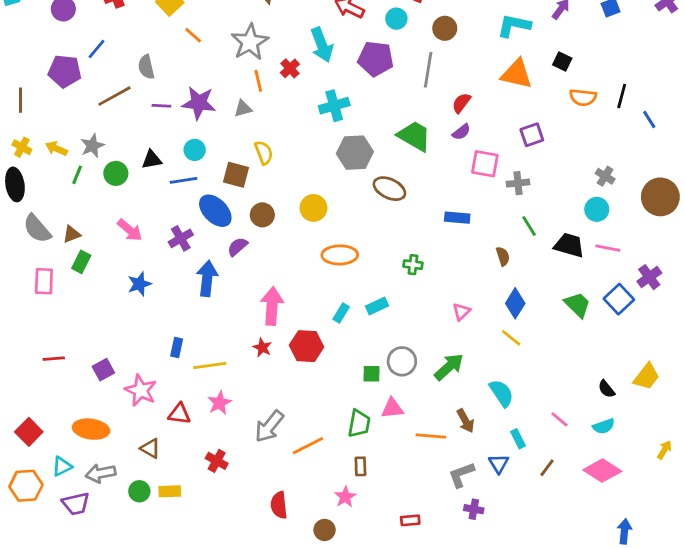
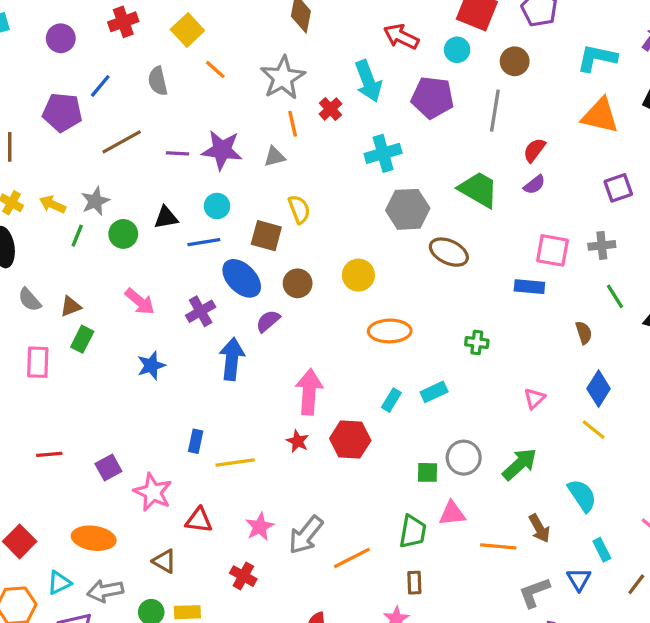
gray semicircle: (146, 67) -> (158, 81), moved
pink square: (485, 164) -> (552, 250), moved
gray semicircle: (37, 229) -> (30, 300), size x0.7
pink star: (219, 403) -> (260, 527), moved

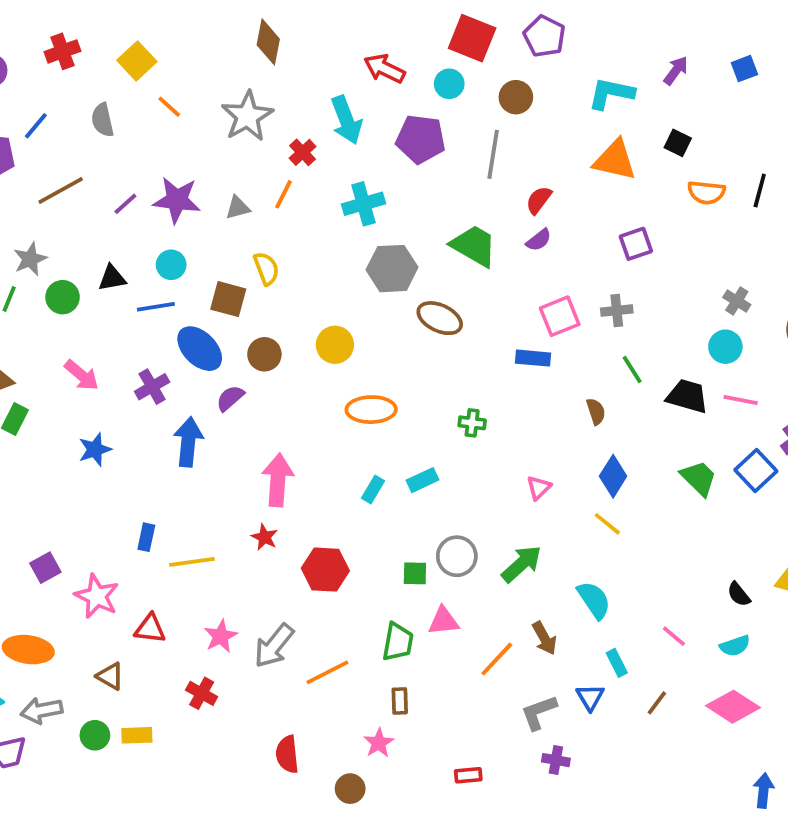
orange line: (293, 124) -> (283, 194), moved, turned 40
purple line: (178, 153) -> (125, 204), turned -45
pink square: (552, 250) -> (560, 316), turned -32
red hexagon: (350, 440) -> (325, 570), moved
orange line: (498, 546) -> (497, 659), turned -52

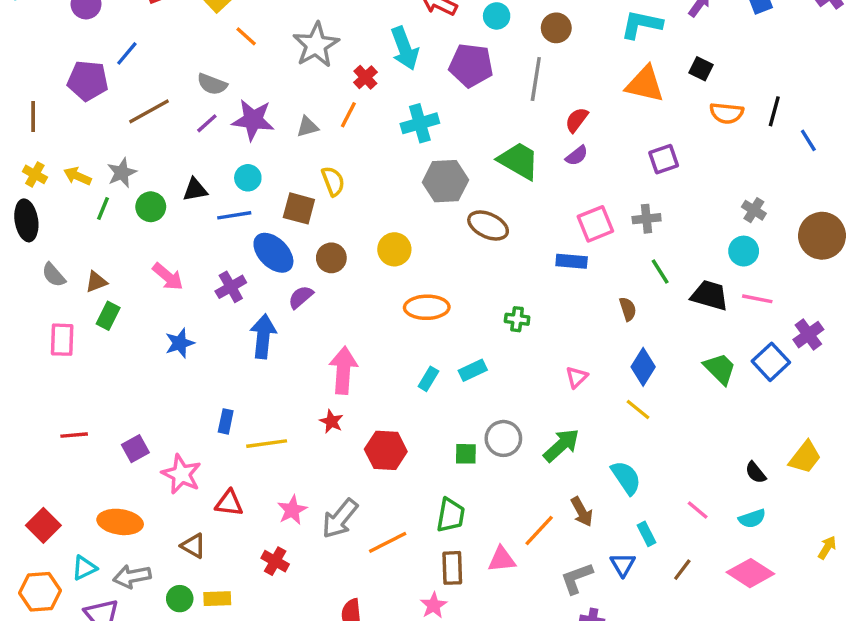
gray semicircle: (103, 120) -> (212, 84), moved, turned -56
pink triangle: (443, 621) -> (502, 559), moved
brown rectangle: (400, 701) -> (452, 568), size x1.4

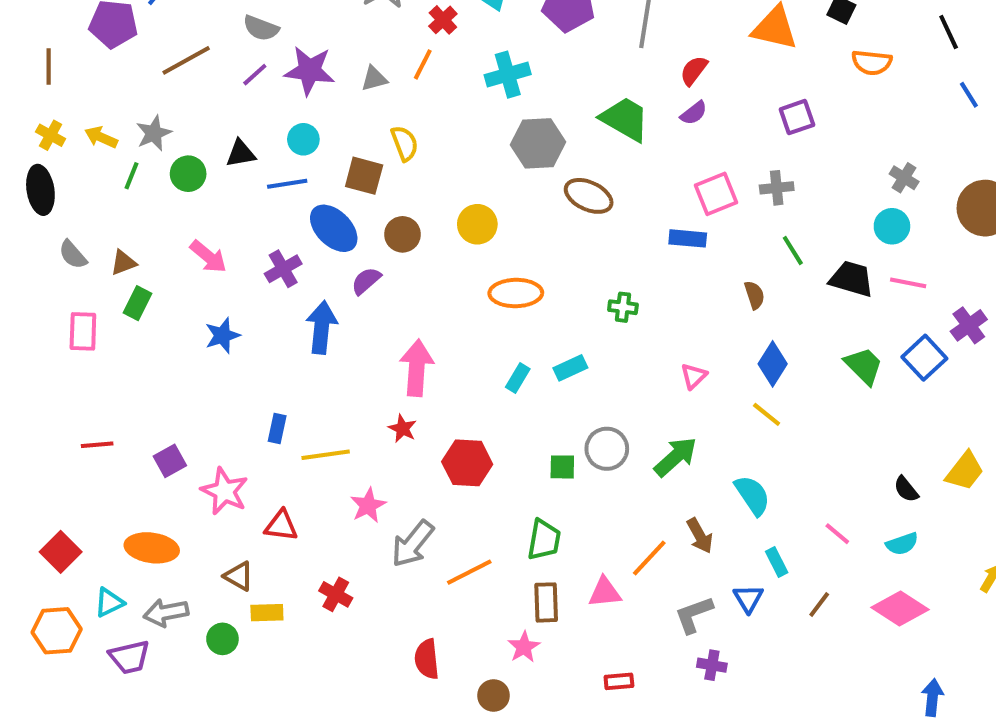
black line: (774, 111) -> (949, 32), moved, turned -40
pink star: (292, 510) -> (368, 505), moved
yellow rectangle: (217, 599) -> (267, 613), moved

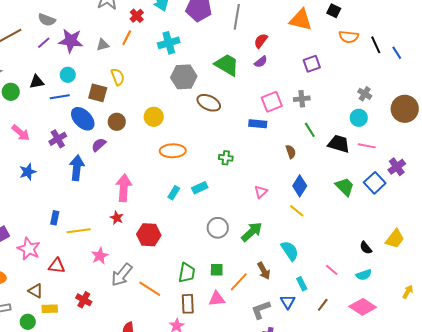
black line: (949, 32) -> (376, 45), moved
green square: (562, 467) -> (217, 270), moved
orange line: (469, 572) -> (150, 289), turned 60

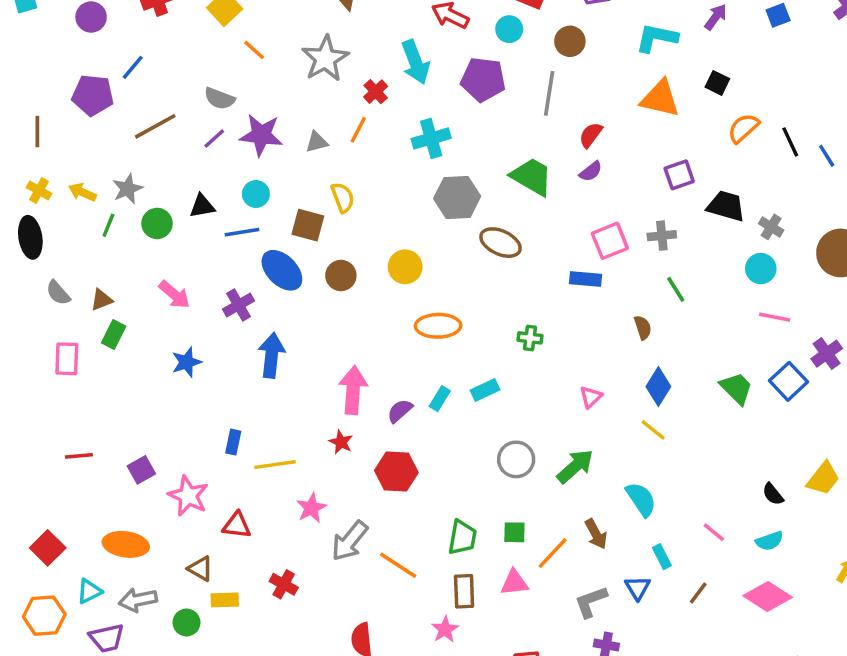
orange semicircle: (349, 37) -> (743, 128), turned 132
black trapezoid: (339, 144) -> (726, 206), moved
purple semicircle: (99, 145) -> (400, 411), moved

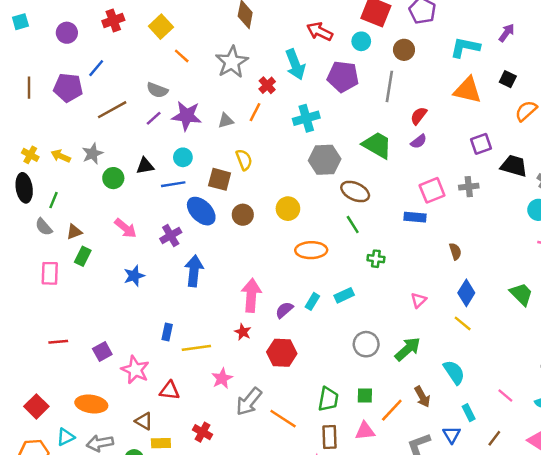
brown line: (37, 132) -> (29, 88), moved
green line: (108, 225) -> (53, 200), moved
green line: (676, 289) -> (353, 224), moved

